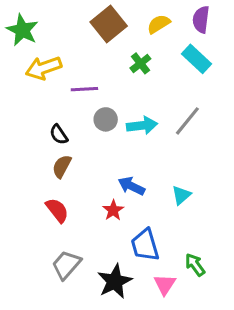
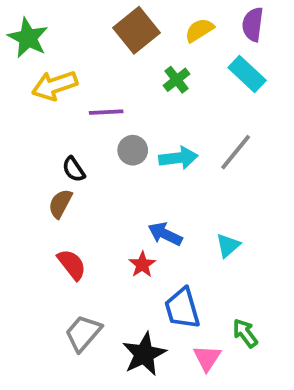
brown semicircle: (62, 166) -> (60, 204), moved

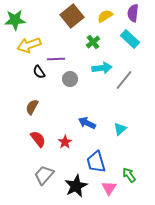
green star: (28, 38) -> (15, 20), turned -30
cyan arrow: (178, 158) -> (102, 68), moved
black semicircle: (74, 169) -> (39, 72), moved
red star: (142, 265) -> (65, 142), moved

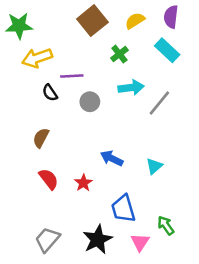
gray trapezoid: (44, 175) -> (47, 240), moved

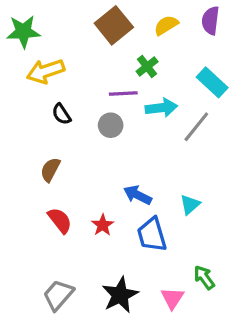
cyan rectangle: (167, 50) -> (212, 82), moved
purple line: (72, 76) -> (123, 93), moved
blue trapezoid: (123, 209) -> (152, 235), moved

